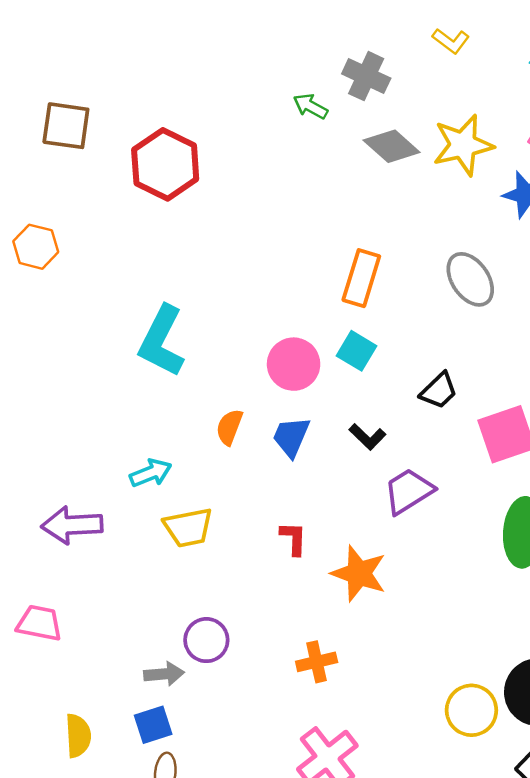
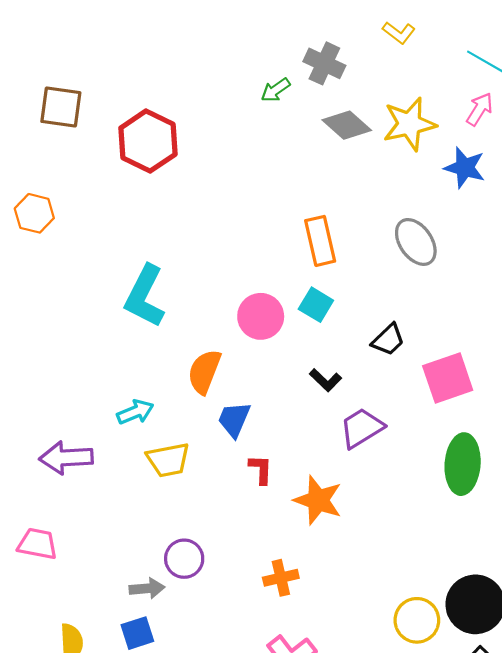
green arrow: (310, 106) -> (276, 90), turned -64
orange rectangle: (361, 278) -> (320, 241), turned -30
orange semicircle: (229, 427) -> (204, 372), size x1.4
blue trapezoid: (291, 437) -> (234, 419), moved

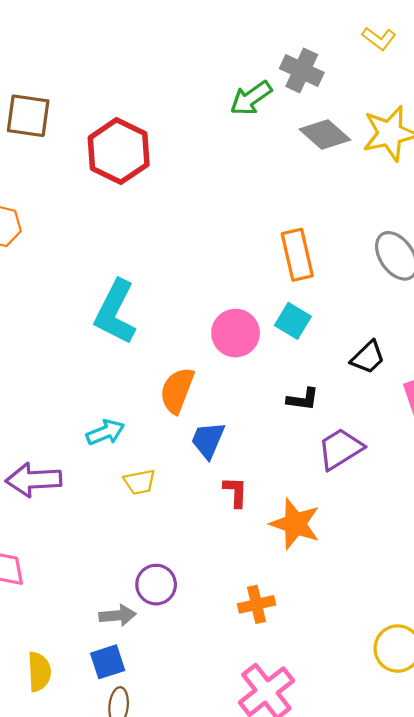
green arrow: (276, 90) -> (251, 98), size x1.4
black L-shape: (325, 380) -> (303, 399), turned -36
yellow trapezoid: (168, 460) -> (140, 482), size x0.7

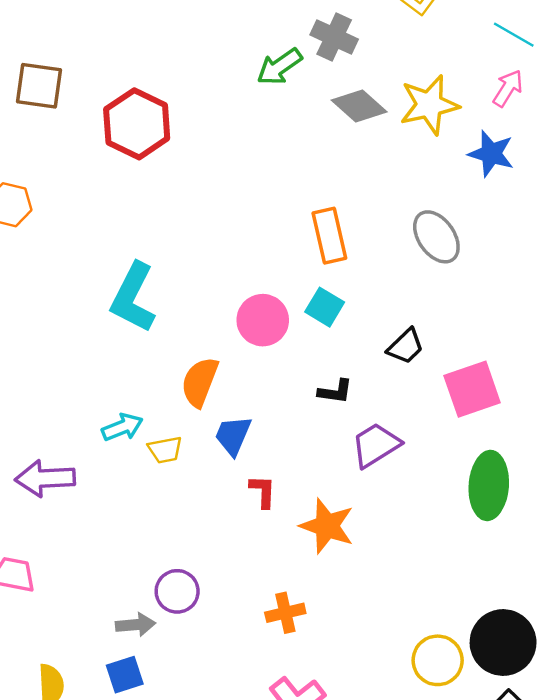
yellow trapezoid: (140, 482) -> (165, 450), moved

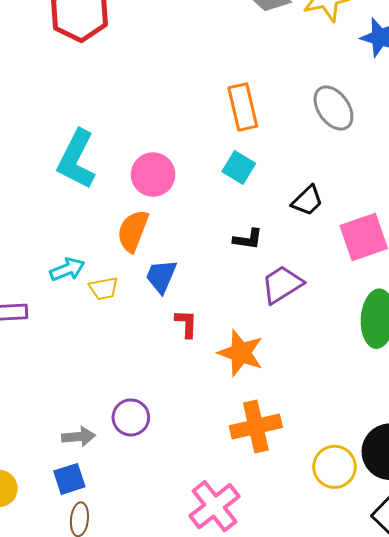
pink circle: (263, 320) -> (153, 175), moved
purple circle: (177, 591) -> (131, 417), moved
orange cross: (285, 613) -> (256, 427), moved, size x1.5

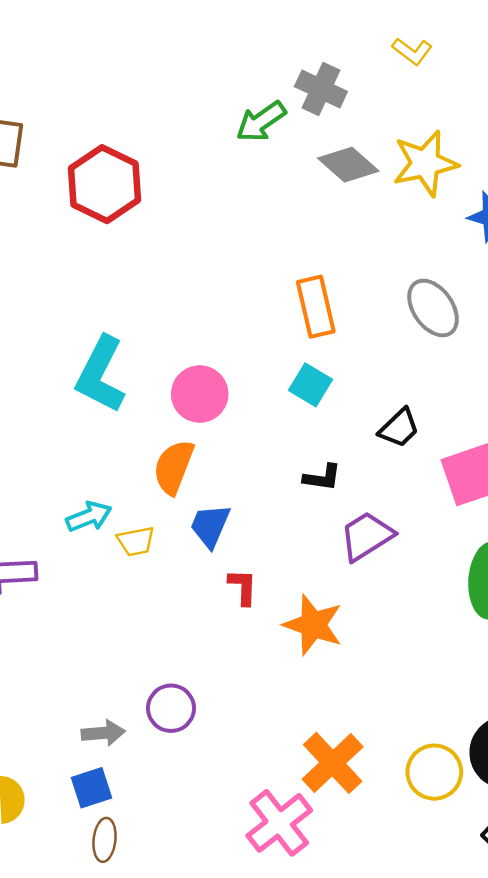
orange cross: (256, 427) -> (333, 763), moved, turned -30

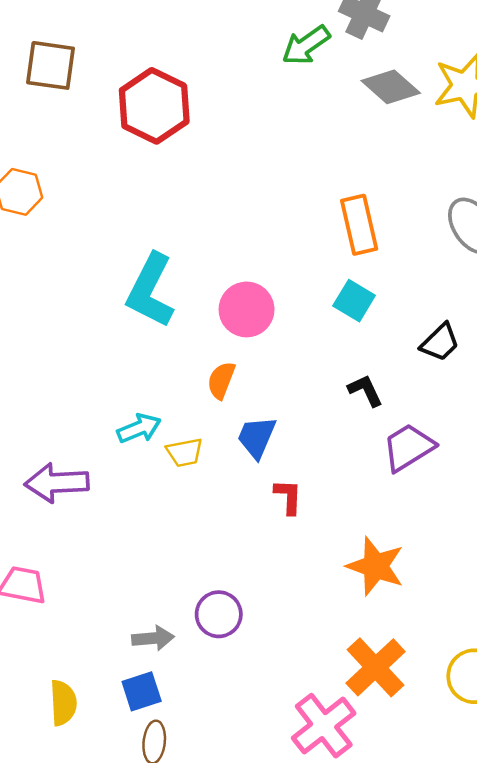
orange semicircle: (174, 467) -> (221, 380), size x0.7
black L-shape: (322, 477) -> (365, 390), turned -123
orange star: (313, 625) -> (376, 566), moved

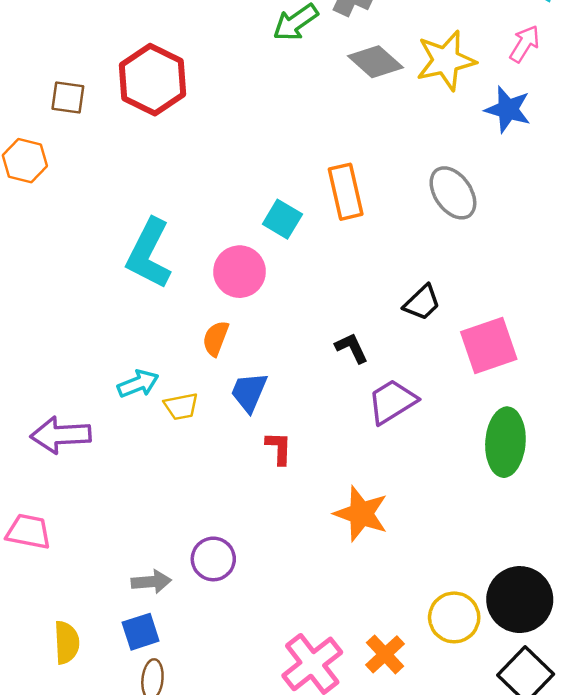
brown square: (51, 65) -> (68, 97), moved, size x0.7
cyan square: (354, 301) -> (282, 219), moved
orange cross: (376, 667) -> (385, 654), moved, size x0.7

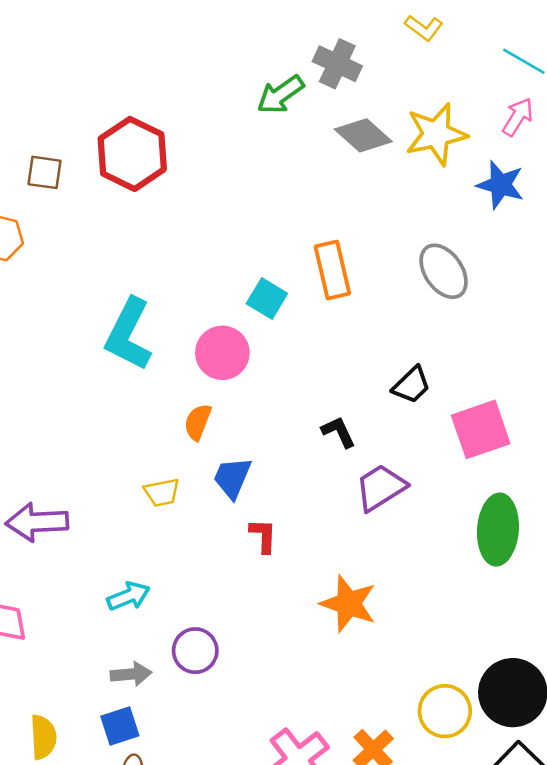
cyan arrow: (138, 384) -> (129, 596), moved

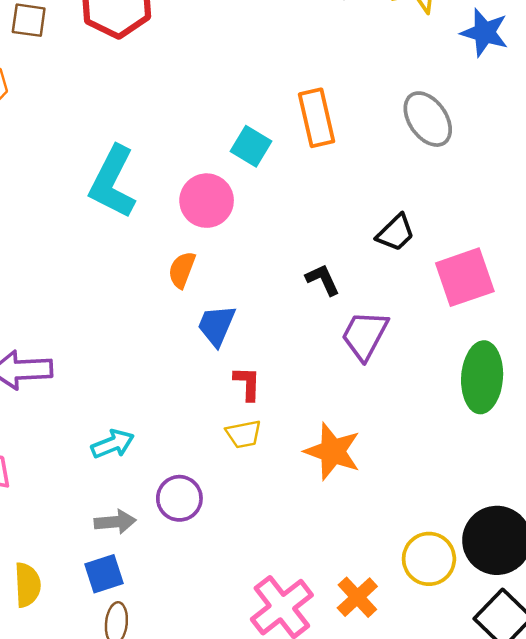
purple trapezoid: (381, 488) -> (365, 335), turned -30
yellow trapezoid: (162, 492) -> (244, 434), moved

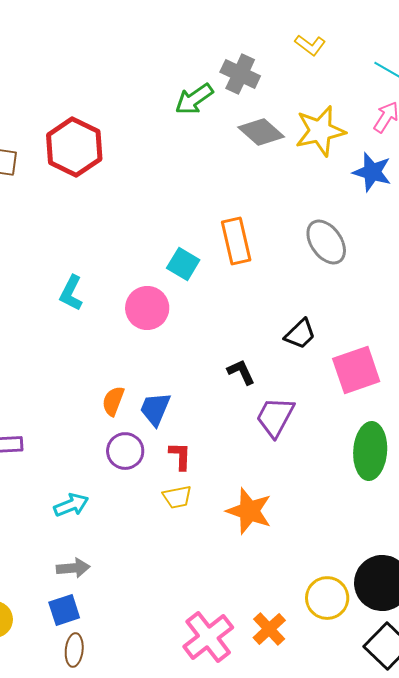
cyan L-shape: (113, 182) -> (71, 293), size x0.6
orange semicircle: (182, 270) -> (113, 401), moved
purple circle: (179, 498) -> (125, 451), moved

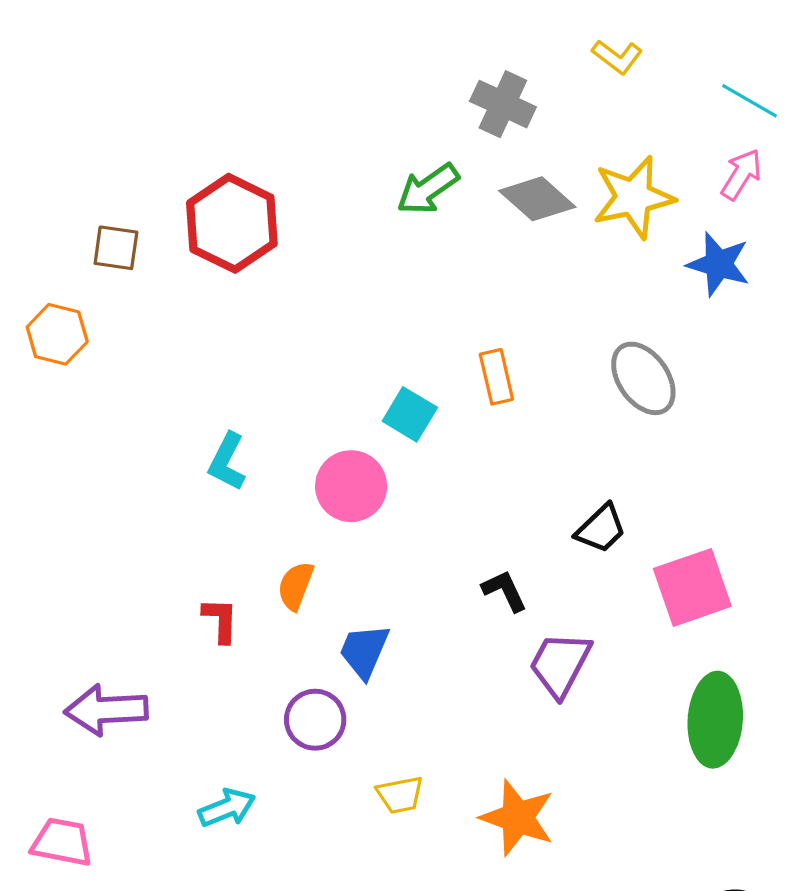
green arrow: (194, 99) -> (428, 189), moved
orange rectangle: (236, 241) -> (496, 377), size x0.7
orange semicircle: (113, 401) -> (296, 586), moved
red L-shape: (180, 456) -> (220, 620), moved

